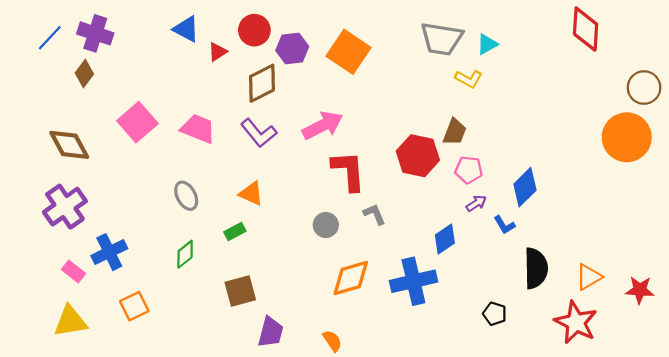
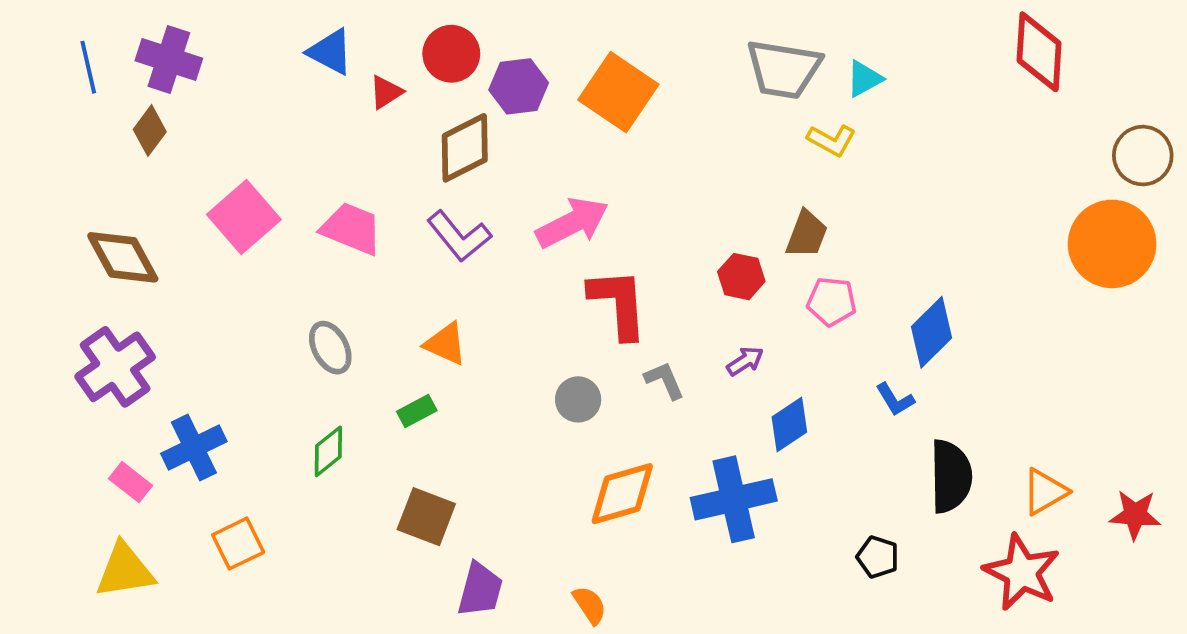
blue line: (50, 38) -> (88, 67), turned -56
red hexagon: (418, 156) -> (741, 277), size x0.6
purple arrow: (476, 203) -> (745, 361), moved
brown square: (240, 291) -> (426, 517), turned 36

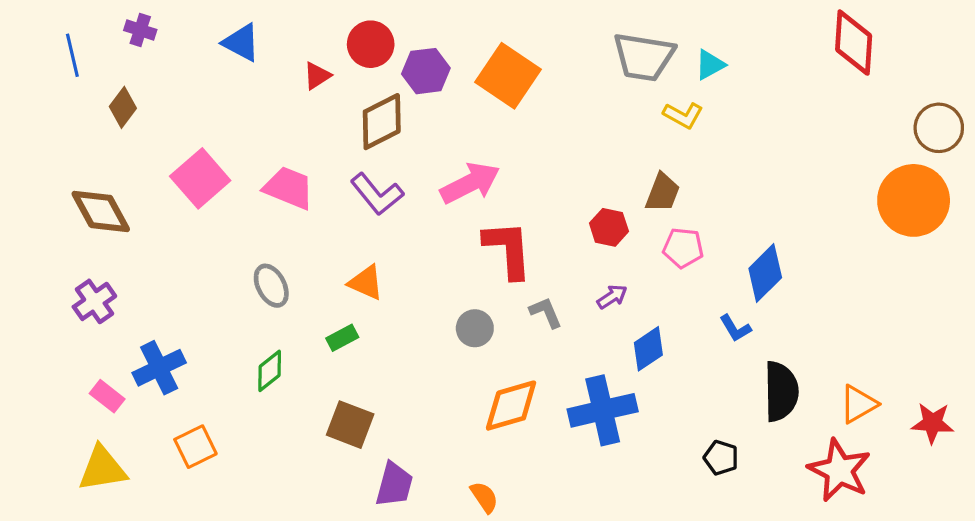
blue triangle: (330, 52) -> (241, 43), moved
purple cross: (169, 59) -> (140, 30), moved, size x0.6
purple cross: (115, 367) -> (94, 301), size x0.7

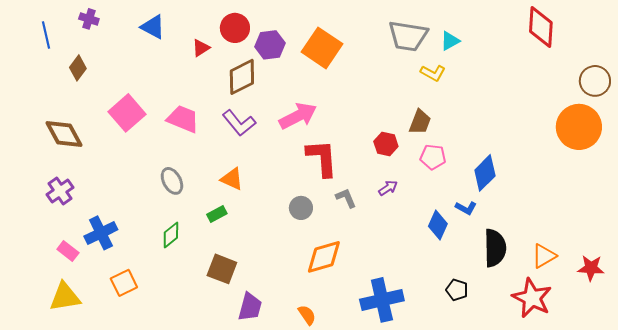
blue L-shape: (735, 328) -> (466, 208), turned -30
blue diamond: (648, 349) -> (438, 225), moved, turned -32
blue cross: (603, 410) -> (382, 300), moved

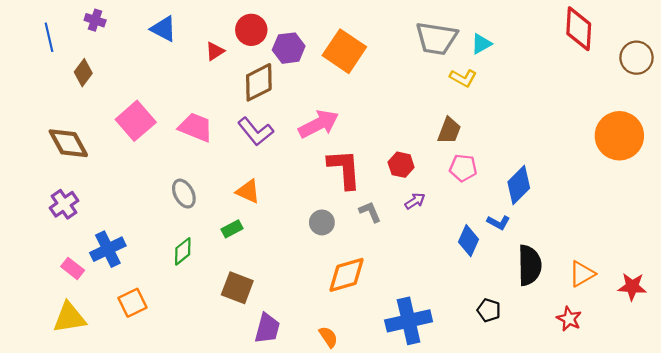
brown circle: (595, 81) -> (637, 58), moved
red hexagon: (386, 144) -> (401, 165), moved
red star: (532, 298) -> (569, 319), size x0.6

